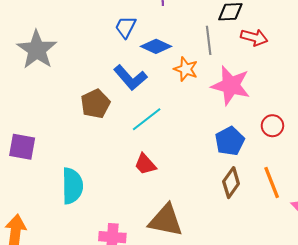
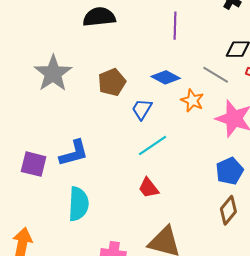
blue trapezoid: (126, 27) -> (142, 109), moved
gray line: (209, 40) -> (216, 75), turned -56
blue L-shape: (130, 78) -> (74, 153), moved, turned -68
brown pentagon: (95, 104) -> (112, 82), moved

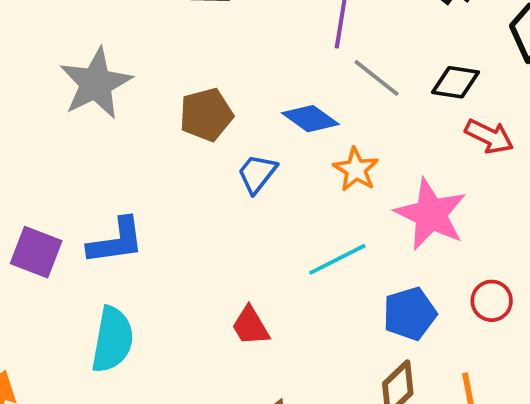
gray line: (216, 75) -> (376, 78), moved
cyan line: (152, 145) -> (337, 259), moved

